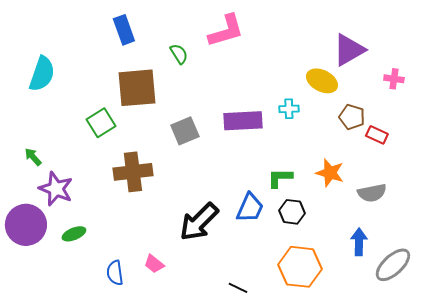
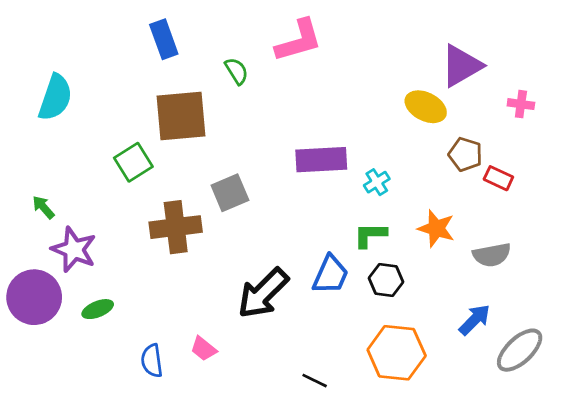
cyan cross: (289, 109) -> (377, 182), moved, turned -30
gray square: (185, 131) -> (230, 193), moved
blue arrow: (359, 242) -> (475, 320), turned 44

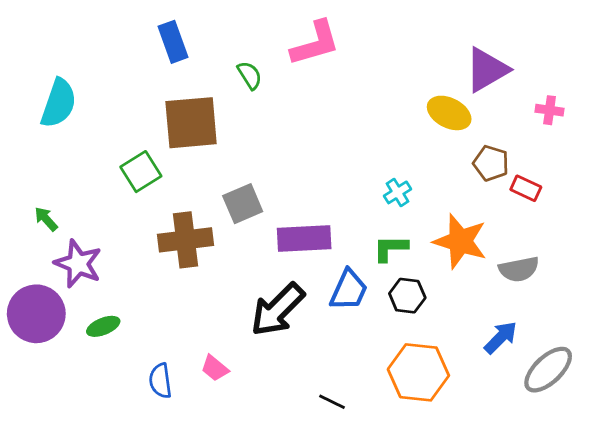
purple rectangle: (321, 160) -> (304, 238), moved
orange star: (436, 228) -> (460, 241), size x1.4

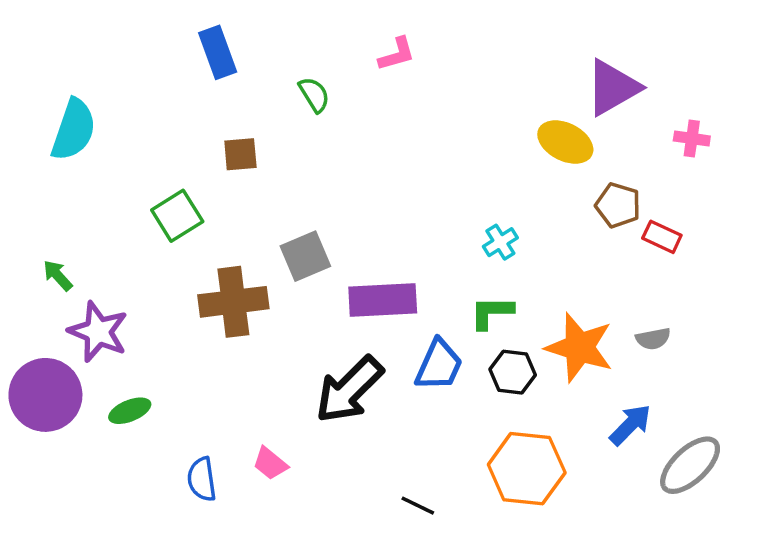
pink L-shape: (315, 43) -> (397, 54), size x0.6
brown square: (191, 123) -> (240, 154), size x0.5
orange star: (460, 241) -> (579, 348), moved
gray semicircle: (519, 269) -> (653, 339), size x0.7

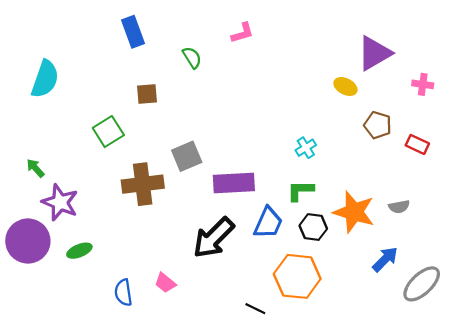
yellow ellipse: (565, 142) -> (345, 87), size x0.7
red rectangle: (662, 237) -> (417, 144), moved
orange hexagon: (527, 469) -> (297, 276), moved

